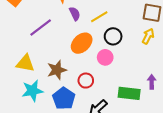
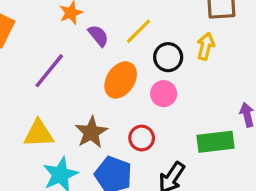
yellow arrow: (148, 36) -> (206, 46), moved

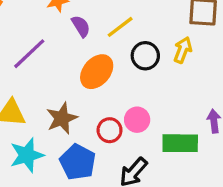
pink circle: (164, 94) -> (137, 120), moved

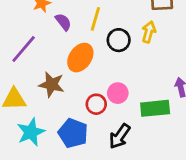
yellow line: (120, 27) -> (95, 19), turned -30
brown star: (62, 118) -> (52, 85), moved, turned -30

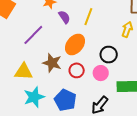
black circle: (119, 40) -> (109, 55), moved
red circle: (96, 104) -> (77, 70), moved

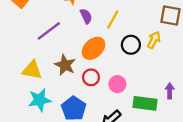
black circle: (109, 55) -> (131, 45), moved

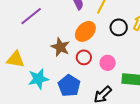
purple line: (49, 31) -> (31, 16), moved
yellow triangle: (32, 70) -> (16, 59), moved

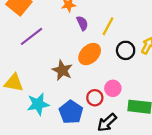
red circle: (84, 57) -> (95, 98), moved

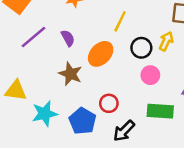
purple semicircle: (82, 23) -> (68, 38), moved
pink circle: (113, 88) -> (150, 75), moved

